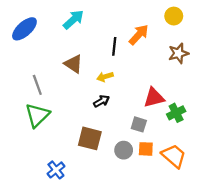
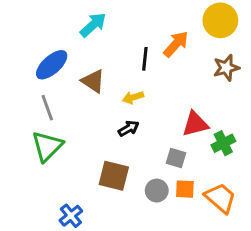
yellow circle: (174, 16) -> (220, 20), size x1.5
blue ellipse: (24, 29) -> (52, 65), moved

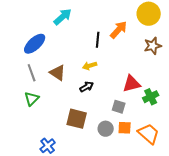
brown triangle: (93, 81) -> (58, 73), moved
green triangle: (47, 146) -> (32, 99), size x0.7

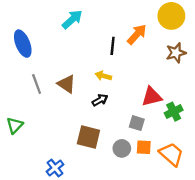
blue ellipse: (35, 44) -> (23, 44), moved, turned -70
yellow arrow: (90, 66) -> (103, 76), turned 32
green triangle: (32, 99) -> (15, 125), moved

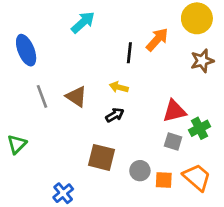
gray square: (137, 123) -> (173, 142), moved
orange square: (144, 147) -> (164, 180), moved

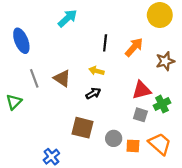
orange arrow: (157, 40) -> (134, 47), moved
brown star: (202, 61) -> (165, 61), moved
green triangle: (17, 144) -> (14, 102), moved

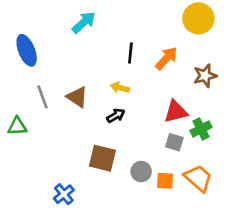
green triangle: (14, 102) -> (17, 126), turned 42

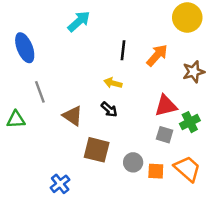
brown triangle: (77, 97) -> (73, 116), moved
black arrow: (116, 116) -> (109, 109), turned 72

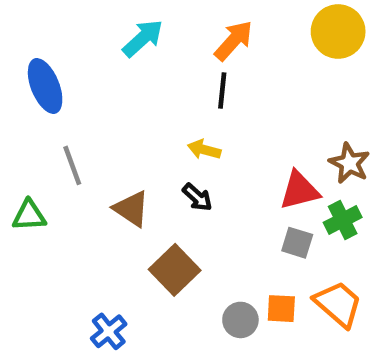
orange arrow: (157, 55) -> (234, 41), moved
brown star: (194, 72) -> (349, 163), moved, turned -30
brown square: (97, 150) -> (175, 270), turned 32
gray circle: (133, 162) -> (240, 320), moved

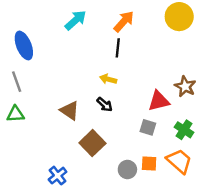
gray line: (72, 165) -> (17, 82), moved
green cross: (343, 220) -> (184, 130), moved, turned -30
gray square: (297, 243) -> (148, 127), moved

